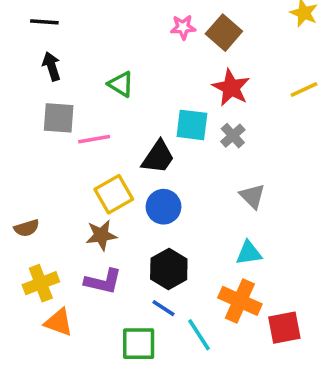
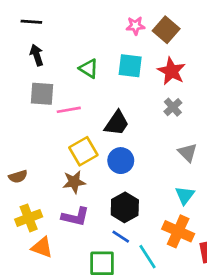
cyan square: (192, 125) -> (130, 66), moved
cyan triangle: (249, 253) -> (185, 195), turned -45

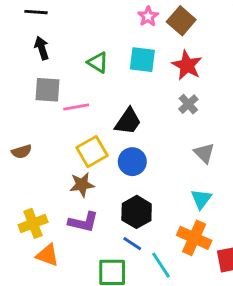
pink star: (135, 26) -> (148, 16), turned -30
brown semicircle: (18, 177) -> (22, 152), moved

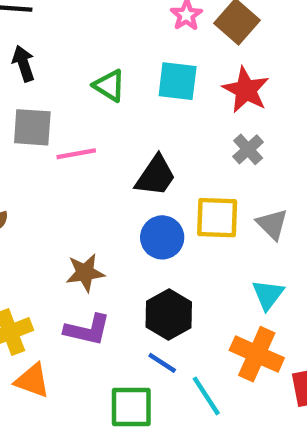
yellow square: (92, 152) -> (217, 218), moved, turned 32

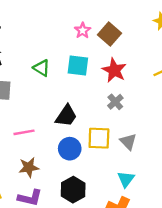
pink line: (76, 154) -> (24, 132), moved

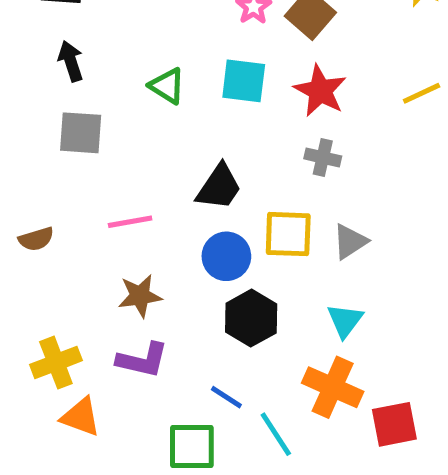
gray cross: (115, 102) -> (323, 157), turned -35
gray triangle: (128, 142) -> (350, 241), turned 42
black hexagon: (73, 190) -> (251, 318), moved

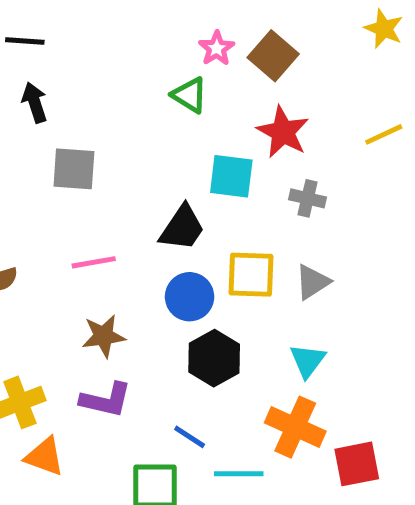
cyan square: (244, 81) -> (231, 176), moved
green triangle: (167, 86) -> (190, 95), moved
gray square: (81, 133) -> (74, 169), moved
gray cross: (323, 157) -> (308, 198), moved
cyan line: (276, 434) -> (239, 474), turned -57

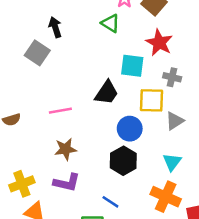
black arrow: (35, 102) -> (55, 27), moved
gray square: (74, 169) -> (37, 53), moved, turned 30
yellow square: (251, 275) -> (152, 100), moved
blue circle: (190, 297) -> (130, 129), moved

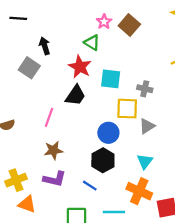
red star: (159, 43) -> (80, 67), moved
black trapezoid: (107, 93) -> (75, 95), moved
pink line: (60, 111) -> (49, 117), turned -60
blue line: (110, 202) -> (90, 186), moved

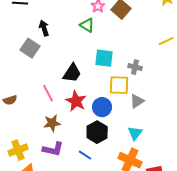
red star: (80, 67) -> (76, 101), moved
pink line: (49, 117) -> (48, 93), turned -48

